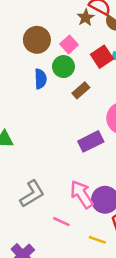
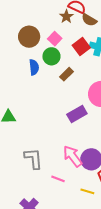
gray L-shape: (32, 194) -> (33, 158), turned -60

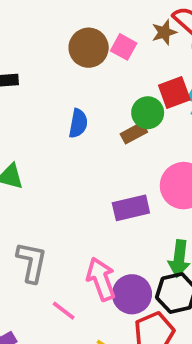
pink square: (55, 39) -> (124, 47), moved, turned -32
green circle: (51, 56) -> (148, 113), moved
blue semicircle: (34, 67) -> (78, 123), moved

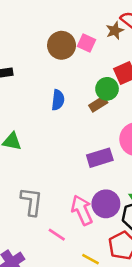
purple circle: (132, 294) -> (106, 204), moved

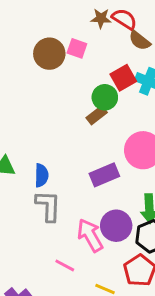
brown star: (115, 31) -> (101, 18), moved, turned 30
blue semicircle: (58, 100) -> (41, 175), moved
gray L-shape: (32, 202) -> (48, 206), moved

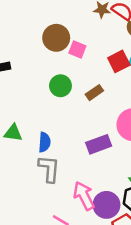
pink square: (77, 48) -> (77, 49), moved
green circle: (105, 97) -> (60, 86), moved
purple circle: (116, 226) -> (106, 205), moved

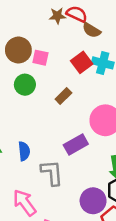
green circle: (60, 86) -> (25, 85), moved
gray L-shape: (49, 169) -> (52, 173), moved
pink arrow: (84, 196) -> (25, 203), moved

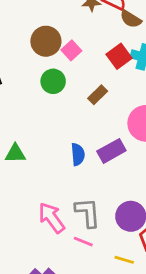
pink square: (40, 58) -> (71, 50), turned 35
blue semicircle: (24, 151) -> (78, 154), moved
gray L-shape: (52, 173) -> (88, 213), moved

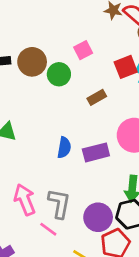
brown circle: (46, 41) -> (32, 62), moved

